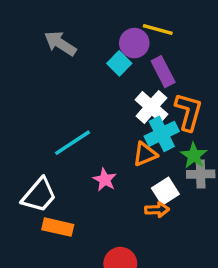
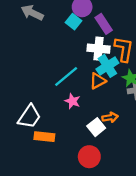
white cross: (151, 107) -> (98, 49), turned -30
cyan line: (73, 143) -> (66, 77), moved
white square: (165, 191) -> (96, 127), moved

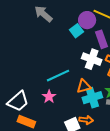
cyan cross: (107, 66) -> (92, 98), moved
pink star: (72, 101) -> (49, 97), moved

